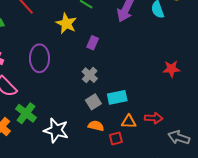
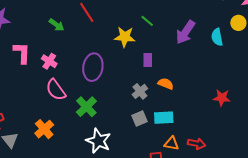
yellow star: (66, 23) -> (125, 37), turned -30
purple rectangle: (93, 43) -> (148, 60), turned -32
green cross: (26, 113) -> (86, 107), moved
orange semicircle: (96, 126) -> (166, 84), moved

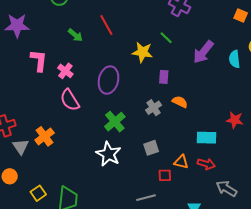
green cross: (86, 107) -> (115, 122), moved
gray square: (140, 118) -> (151, 148), moved
cyan rectangle: (164, 118) -> (206, 138), moved
orange cross: (44, 129) -> (45, 136), moved

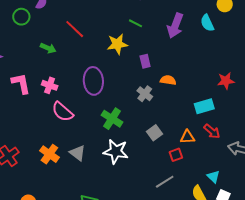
gray triangle: (21, 147) -> (78, 153), moved
red arrow: (206, 164) -> (212, 131), turned 42

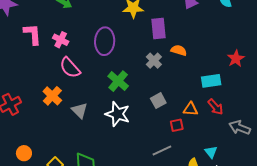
purple rectangle: (145, 61) -> (158, 29), size x1.5
red star: (226, 81) -> (236, 59), turned -30
orange cross: (49, 154) -> (52, 96), moved

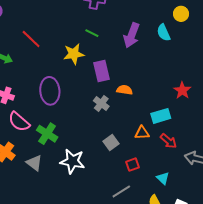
green cross: (118, 81) -> (47, 134), moved
orange triangle: (190, 109) -> (142, 133), moved
cyan triangle: (211, 152) -> (163, 178), moved

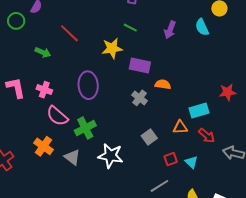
purple arrow: (132, 35) -> (170, 30), size x0.7
purple rectangle: (102, 71) -> (140, 66), turned -65
red star: (182, 90) -> (228, 92), moved, turned 30
green cross: (47, 134) -> (85, 128), turned 30
cyan triangle: (163, 178) -> (191, 162), moved

